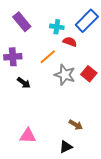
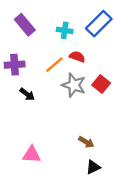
red semicircle: (70, 42) -> (77, 57), moved
black triangle: (66, 147) -> (93, 167), moved

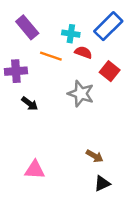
red semicircle: (77, 57) -> (83, 52), moved
orange line: (54, 65) -> (51, 56), moved, turned 60
red square: (101, 84) -> (110, 71), moved

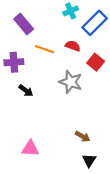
cyan cross: (71, 34) -> (71, 11), moved, turned -32
black triangle: (102, 184) -> (89, 160), turned -32

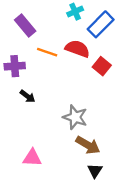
red semicircle: (73, 46) -> (77, 49), size x1.5
gray star: (71, 82) -> (75, 117), moved
brown arrow: (83, 136) -> (88, 145), size x1.5

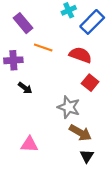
red semicircle: (77, 49) -> (80, 55), moved
red square: (102, 66) -> (90, 83), moved

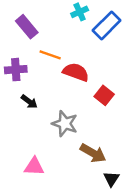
red semicircle: (80, 55) -> (76, 72), moved
gray star: (69, 107) -> (65, 124), moved
black triangle: (87, 156) -> (111, 179), moved

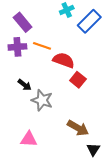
purple cross: (16, 70) -> (17, 47), moved
red square: (104, 95) -> (78, 80), moved
gray star: (65, 124) -> (42, 100), moved

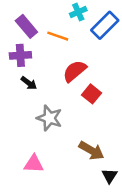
orange line: (42, 46) -> (58, 36), moved
red semicircle: (64, 60) -> (75, 71), turned -60
black arrow: (25, 85) -> (29, 83), moved

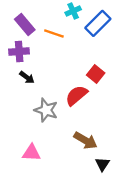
red semicircle: (75, 71) -> (76, 95), moved
red square: (91, 94) -> (96, 74), moved

